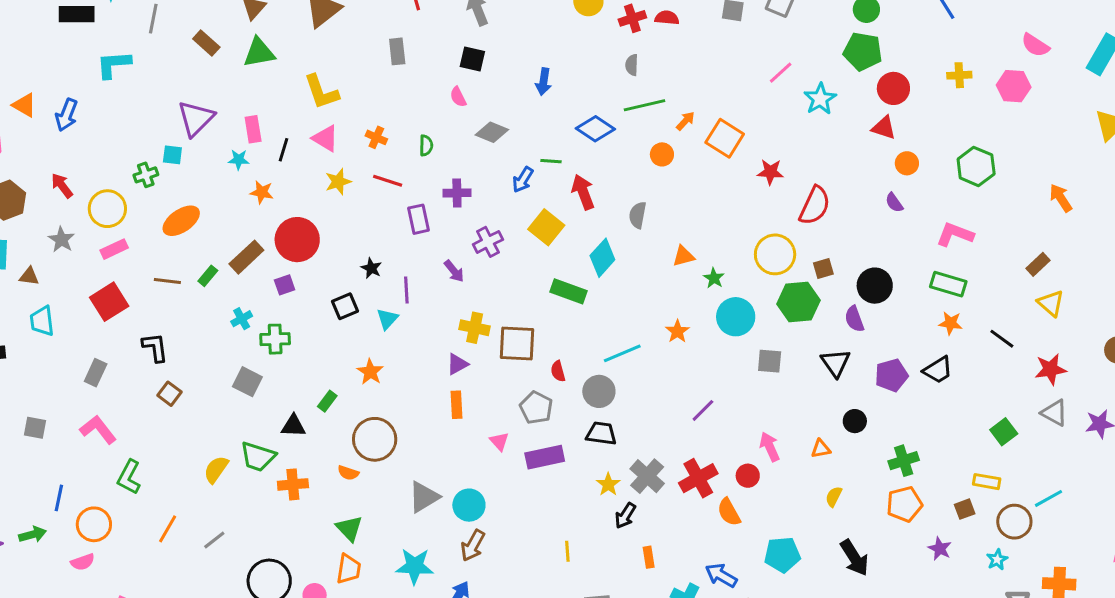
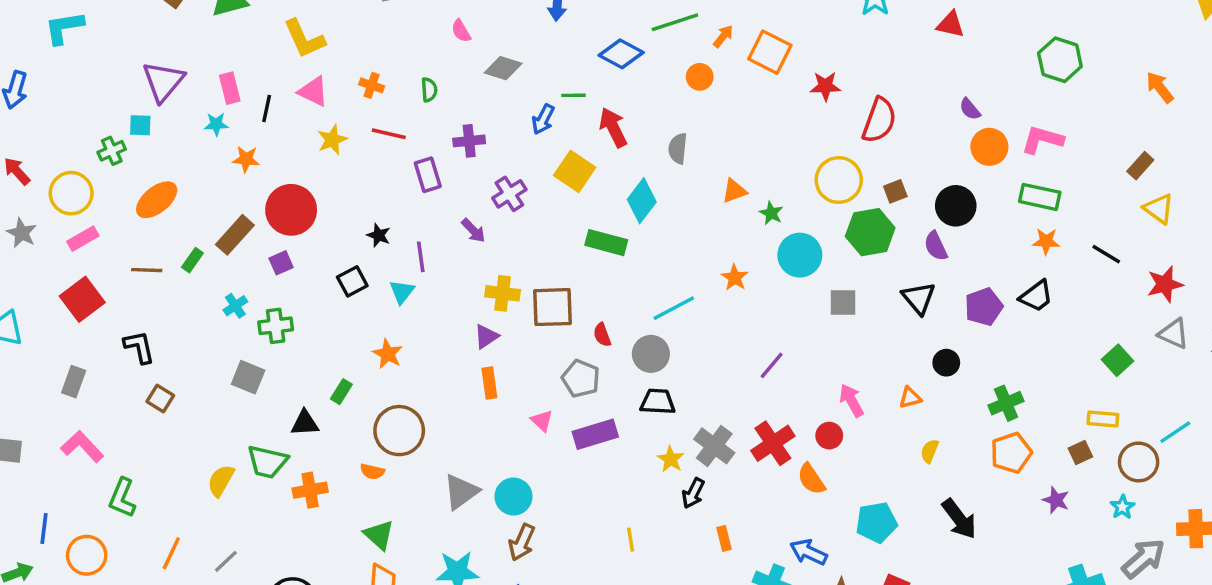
orange circle: (907, 163) -> (989, 147), moved, size x1.4

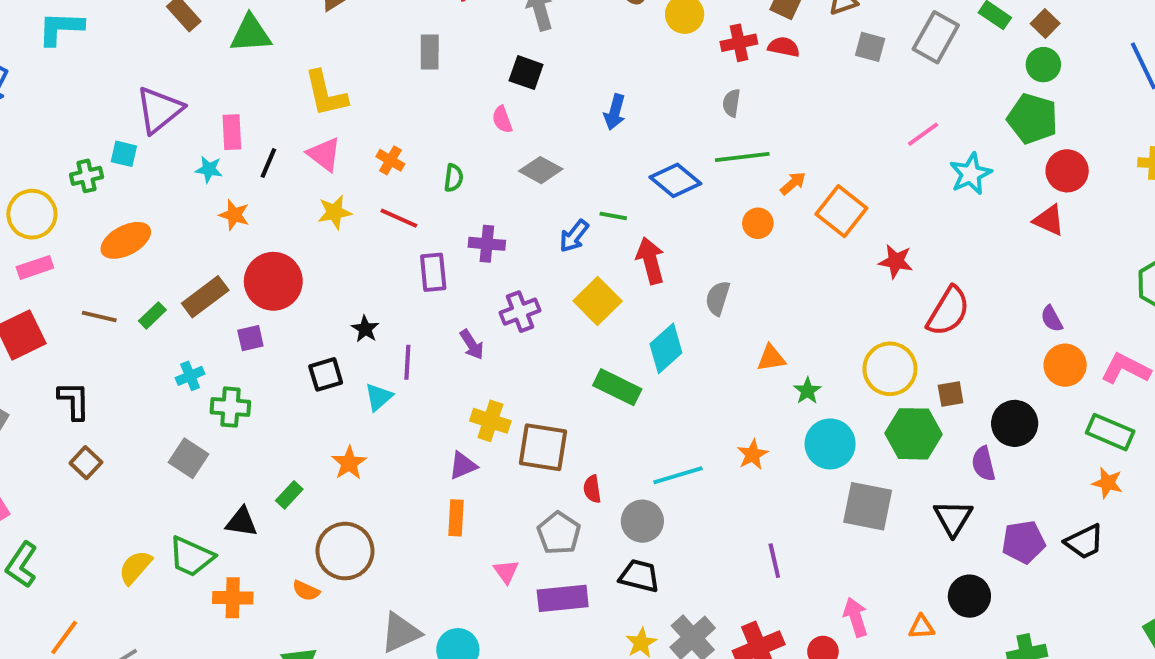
gray square: (843, 303) -> (868, 506), size x1.5
black circle: (946, 363) -> (969, 596), size x1.4
purple line: (772, 365) -> (774, 561), turned -64

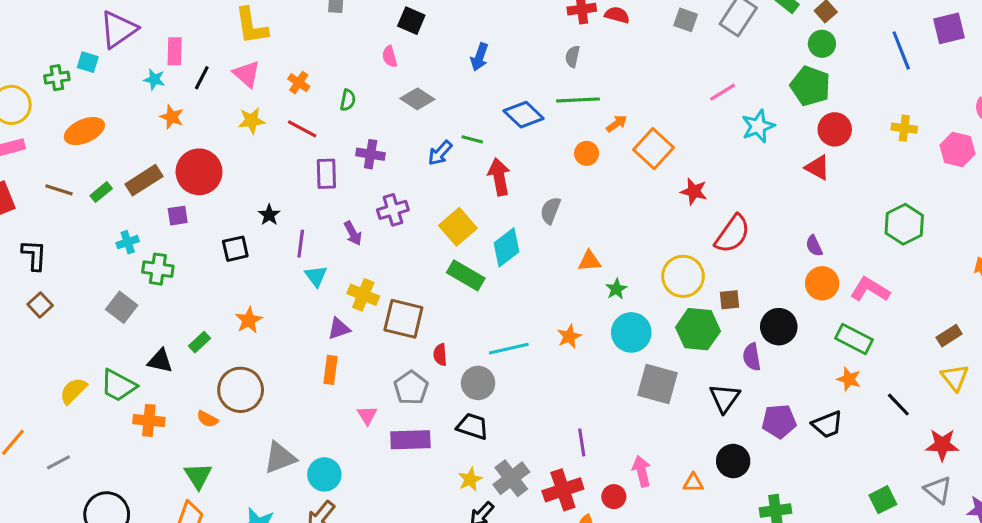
yellow square: (598, 301) -> (458, 227), moved
cyan triangle: (379, 397) -> (316, 276), moved, turned -30
purple line: (774, 561) -> (582, 443), moved

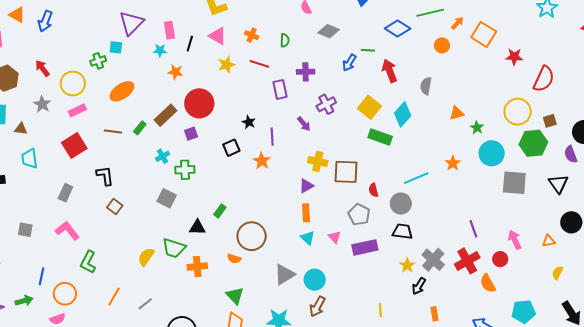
cyan triangle: (316, 276) -> (308, 238), moved
orange star: (249, 320) -> (262, 161), moved

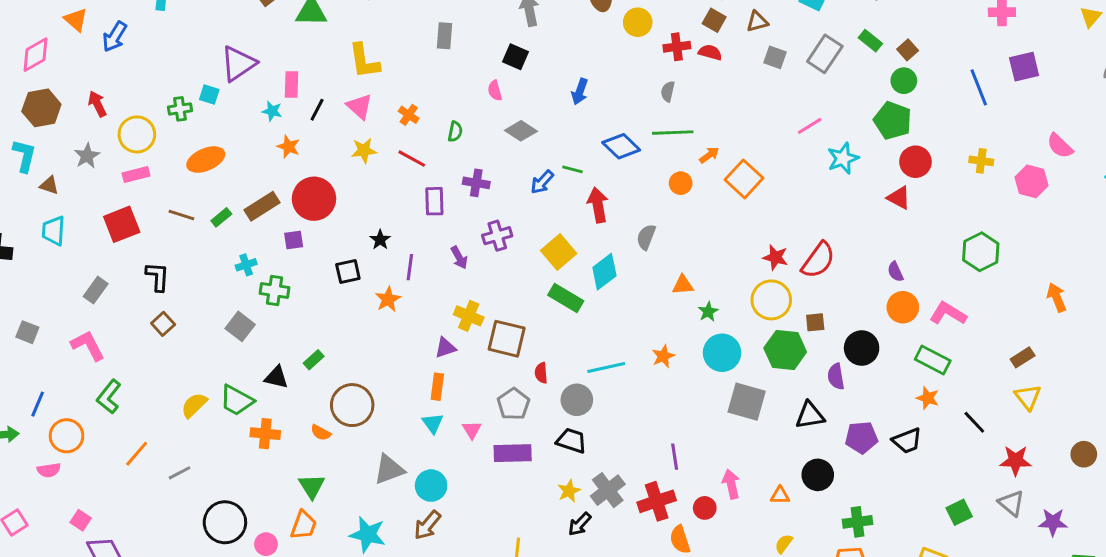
red star: (514, 57) -> (775, 257), moved
black triangle: (558, 184) -> (810, 415), turned 45

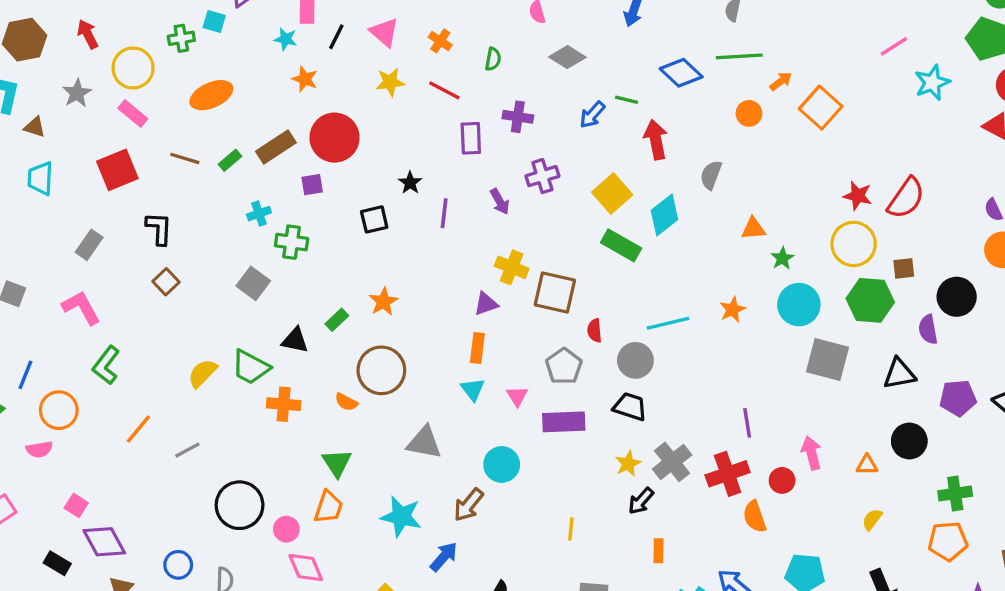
pink rectangle: (136, 175) -> (133, 113), turned 55
orange star: (388, 299) -> (383, 302), moved
gray triangle: (389, 469) -> (424, 443), turned 32
cyan circle: (431, 486) -> (502, 464), moved

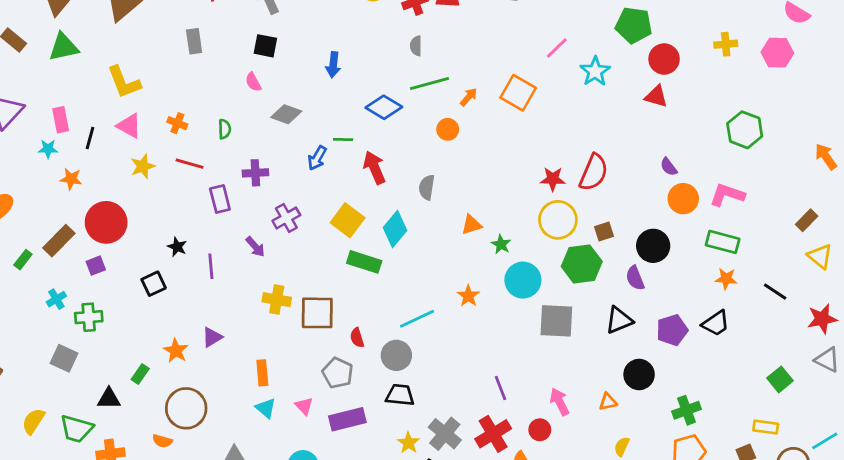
orange square: (821, 108) -> (518, 93), moved
purple triangle: (486, 304) -> (212, 337), moved
yellow semicircle: (202, 373) -> (33, 421), moved

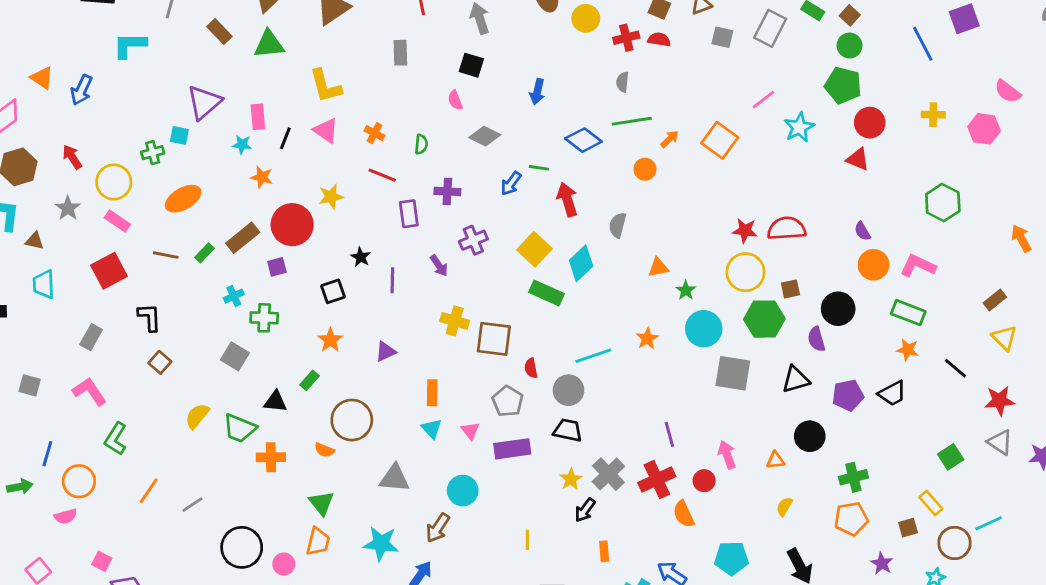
yellow star: (143, 166) -> (331, 197), moved
red semicircle: (594, 172) -> (787, 229), turned -123
orange star: (176, 351) -> (330, 340), moved
yellow rectangle: (766, 427) -> (931, 503), turned 35

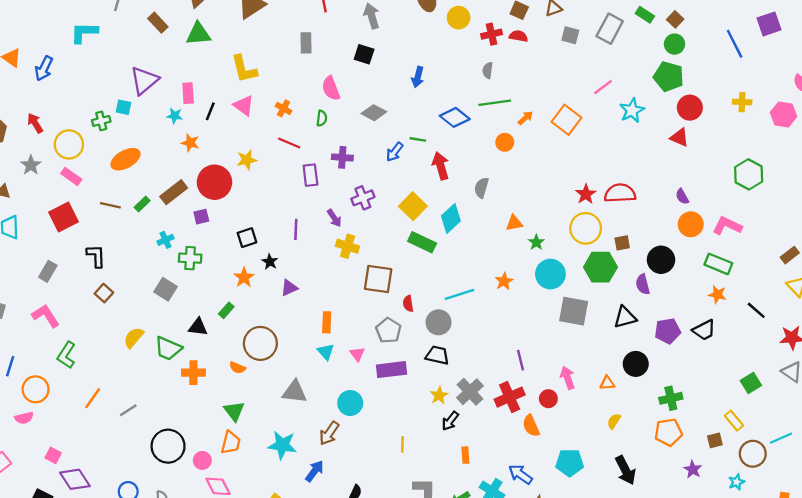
pink semicircle: (455, 100) -> (331, 88), moved, size x1.5
red star: (745, 231) -> (586, 194), turned 30
black star: (361, 257) -> (270, 262), moved
yellow cross: (455, 321) -> (348, 246), moved

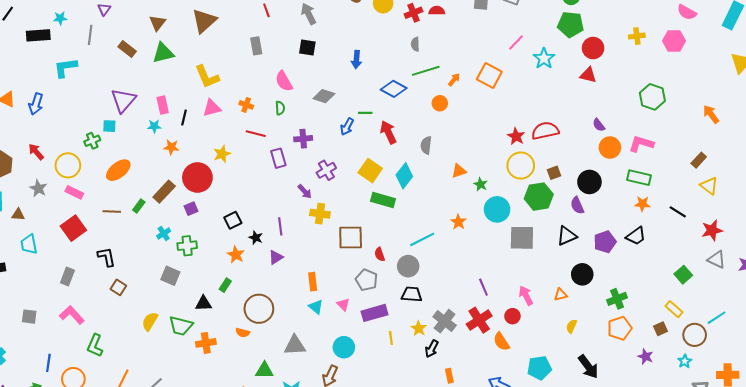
pink triangle: (244, 105) -> (212, 108), turned -42
purple line: (296, 229) -> (280, 226), moved
green triangle: (234, 411) -> (264, 370), moved, turned -42
yellow line: (402, 445) -> (391, 338), moved

